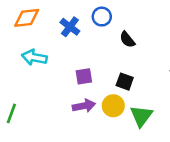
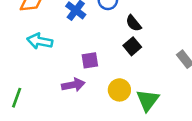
black square: (125, 82) -> (132, 46), moved, turned 30
purple arrow: (84, 106) -> (73, 85), moved

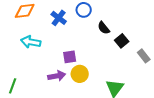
black square: (132, 46) -> (122, 41), moved
yellow circle: (119, 90) -> (80, 74), moved

